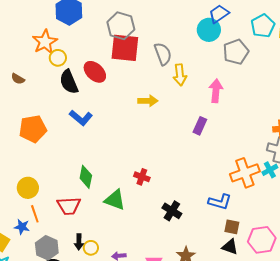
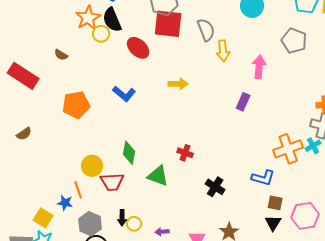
gray pentagon: (236, 52) -> (294, 41), moved, turned -30
black semicircle: (69, 82) -> (112, 20), moved
yellow arrow: (148, 101) -> (178, 84), moved
yellow circle: (28, 188) -> (92, 166), moved
black triangle: (230, 247) -> (273, 223), turned 42

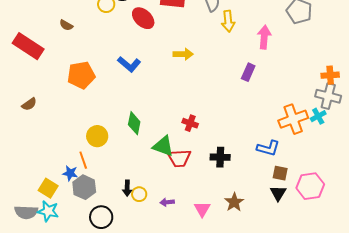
red trapezoid: (112, 182) -> (179, 158), moved
black cross: (215, 187) -> (220, 157), turned -30
gray hexagon: (90, 224) -> (84, 187), moved

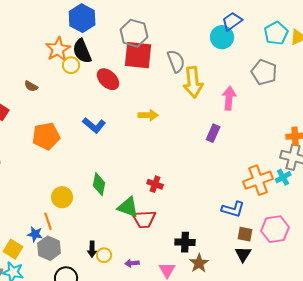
yellow arrow: (228, 21) -> (193, 82), size x1.4
black cross: (220, 157) -> (185, 242), moved
pink hexagon: (310, 186) -> (275, 229), moved

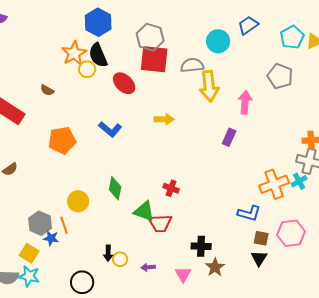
cyan circle: (222, 37) -> (218, 41), moved
gray semicircle: (176, 61) -> (192, 65), turned -75
gray hexagon: (49, 248) -> (40, 223), moved

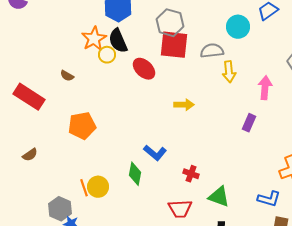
yellow arrow: (209, 86) -> (229, 72), size x0.7
blue L-shape: (110, 129) -> (155, 153), moved
green triangle: (144, 211) -> (219, 197), moved
orange line: (64, 225) -> (84, 188), moved

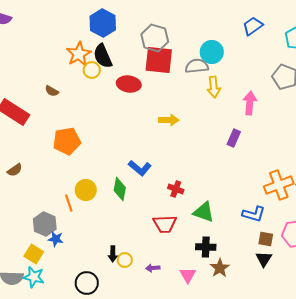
cyan circle: (238, 27) -> (212, 52), moved
red ellipse: (144, 69) -> (129, 84), turned -35
yellow circle: (98, 187) -> (86, 190), moved

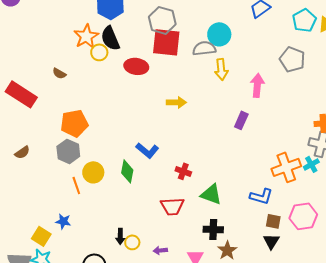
gray hexagon: (45, 224) -> (68, 151), moved

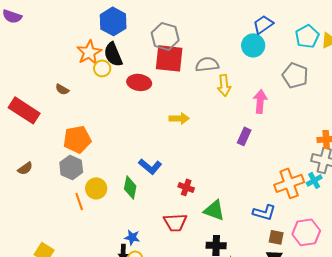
cyan circle: (219, 34) -> (253, 45), moved
blue star: (63, 221) -> (132, 237), moved

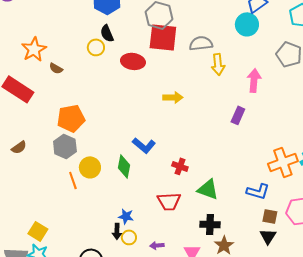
orange star: (89, 52) -> (34, 49), moved
black semicircle: (113, 54) -> (107, 33), size x0.7

